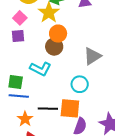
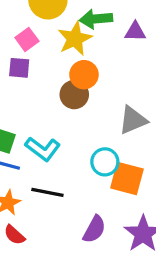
cyan L-shape: (40, 69) -> (43, 149), moved
orange square: (70, 108) -> (127, 179), moved

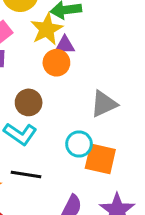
purple triangle: (135, 32) -> (65, 45), moved
brown circle: (74, 95) -> (29, 102), moved

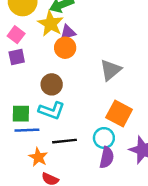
cyan circle: (79, 144) -> (104, 138), moved
orange square: (100, 159) -> (119, 113), turned 30

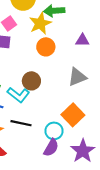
purple triangle: (68, 32) -> (82, 40), moved
brown circle: (52, 84) -> (31, 81), moved

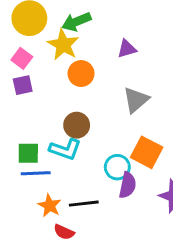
black line: (21, 123) -> (84, 204), moved
cyan circle: (54, 131) -> (117, 167), moved
purple semicircle: (51, 148) -> (127, 185), moved

